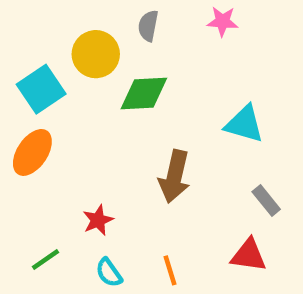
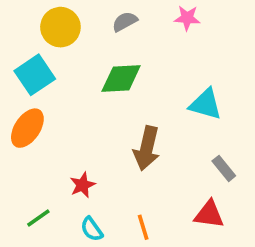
gray semicircle: (148, 26) -> (125, 22), turned 50
yellow circle: (96, 54) -> (60, 27), moved

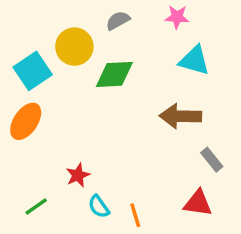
yellow circle: (60, 27) -> (74, 47), moved
cyan triangle: (206, 104) -> (194, 60), moved
brown arrow: (147, 148) -> (180, 116), moved, turned 78
cyan semicircle: (92, 229) -> (99, 207), moved

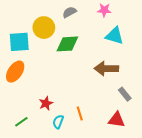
cyan square: (33, 71) -> (19, 42), turned 30
cyan semicircle: (99, 207) -> (58, 122), turned 56
orange line: (135, 215) -> (80, 114), moved

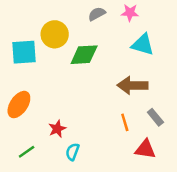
gray semicircle: (69, 12) -> (97, 14), moved
orange ellipse: (15, 72) -> (19, 105), moved
orange line: (80, 114) -> (125, 122), moved

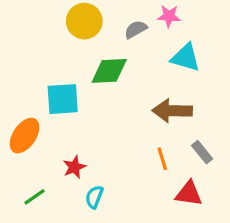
gray semicircle: (97, 14) -> (136, 29), moved
yellow circle: (55, 34) -> (84, 21), moved
cyan square: (24, 52) -> (63, 99), moved

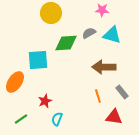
gray semicircle: (136, 29) -> (89, 33), moved

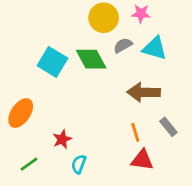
yellow circle: (51, 13) -> (104, 18), moved
green diamond: (66, 43) -> (91, 59), turned 65
cyan square: (38, 60) -> (52, 62), moved, turned 35
red triangle: (114, 117) -> (142, 160), moved

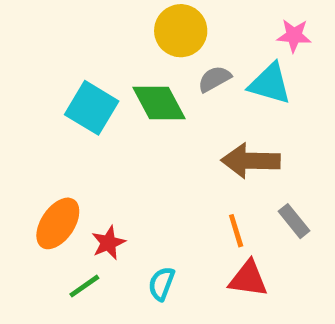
pink star: (141, 14) -> (294, 36), moved
orange ellipse: (21, 113) -> (58, 223), moved
green line: (29, 164) -> (84, 286), moved
cyan semicircle: (79, 164) -> (161, 284), moved

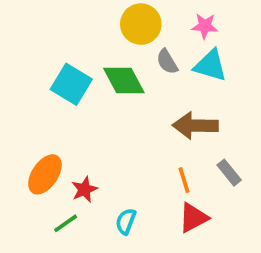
pink star: (294, 36) -> (205, 26), moved
gray semicircle: (214, 79) -> (167, 62), turned -92
red triangle: (248, 279) -> (193, 218), turned -36

